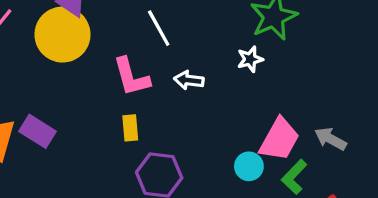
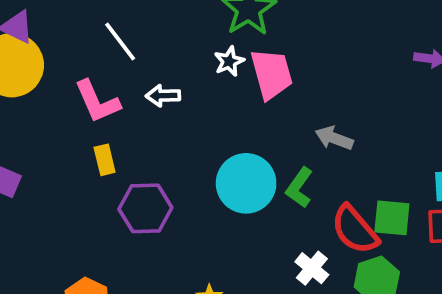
pink trapezoid: (279, 139) -> (272, 74), moved, turned -36
cyan circle: (249, 166) -> (246, 183), size x1.8

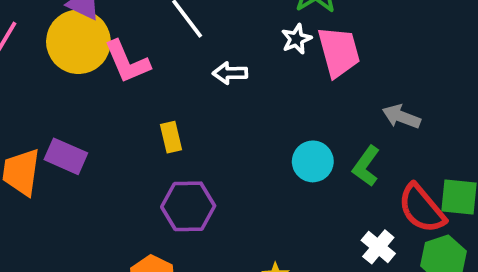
pink L-shape: (97, 102) -> (127, 62), moved
cyan circle: (246, 183) -> (313, 161), size x0.7
purple hexagon: (145, 208) -> (188, 206), moved

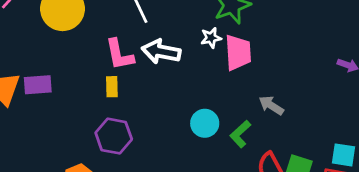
pink L-shape: (127, 62) -> (119, 55), moved
white arrow: (230, 73) -> (161, 52), size x1.6
purple rectangle: (66, 156) -> (38, 85), turned -40

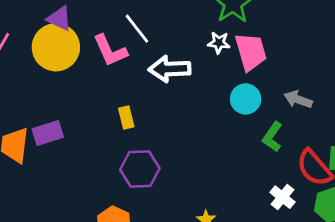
white star: (211, 38) -> (219, 43), turned 30
pink L-shape: (119, 55) -> (110, 50), moved
cyan circle: (205, 123) -> (246, 99), moved

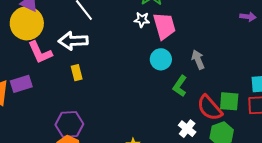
pink L-shape: (110, 50) -> (40, 52), moved
white arrow: (170, 69) -> (73, 41), moved
gray arrow: (298, 99) -> (198, 60), turned 48
purple hexagon: (140, 169) -> (69, 124), moved

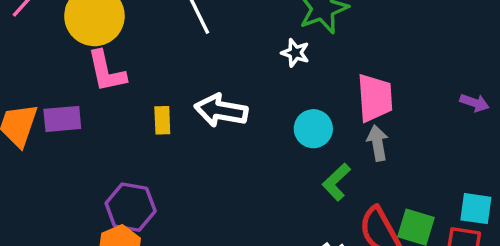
purple arrow: (248, 17) -> (474, 103), moved
pink trapezoid: (164, 26) -> (375, 98), moved
white arrow: (73, 41) -> (221, 111), moved

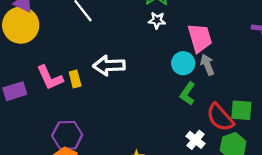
white star: (295, 53) -> (157, 20), moved
pink L-shape: (106, 71) -> (50, 78), moved
cyan circle: (313, 129) -> (183, 63), moved

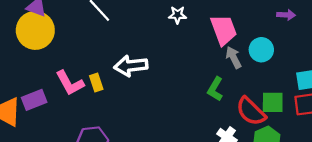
cyan circle: (183, 63) -> (261, 50), moved

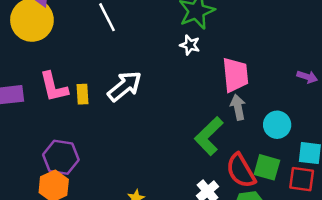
cyan circle: (261, 50) -> (277, 125), moved
white arrow: (131, 66) -> (125, 86), turned 132
green L-shape: (215, 89) -> (209, 136), size x1.4

